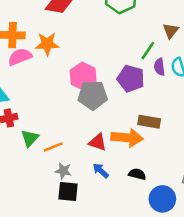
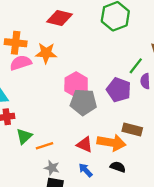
black semicircle: (137, 174) -> (118, 167), moved

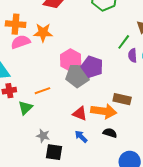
purple pentagon: (119, 90) -> (92, 67), moved
orange line: (45, 146) -> (42, 91), moved
gray star: (52, 168) -> (43, 136), moved

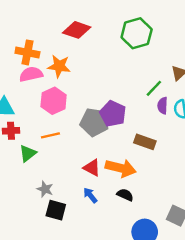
pink hexagon: (71, 60) -> (54, 101), moved
brown rectangle: (122, 99) -> (145, 142), moved

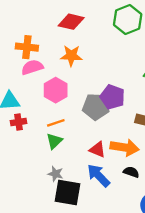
orange star: (59, 66) -> (71, 56), moved
green triangle: (28, 153) -> (54, 141), moved
blue arrow: (90, 195) -> (99, 176), size x1.6
black square: (56, 210) -> (68, 193), size x1.4

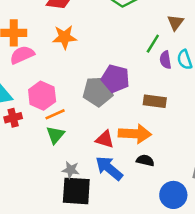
pink hexagon: (56, 90) -> (42, 96), moved
gray star: (56, 174) -> (71, 170), moved

